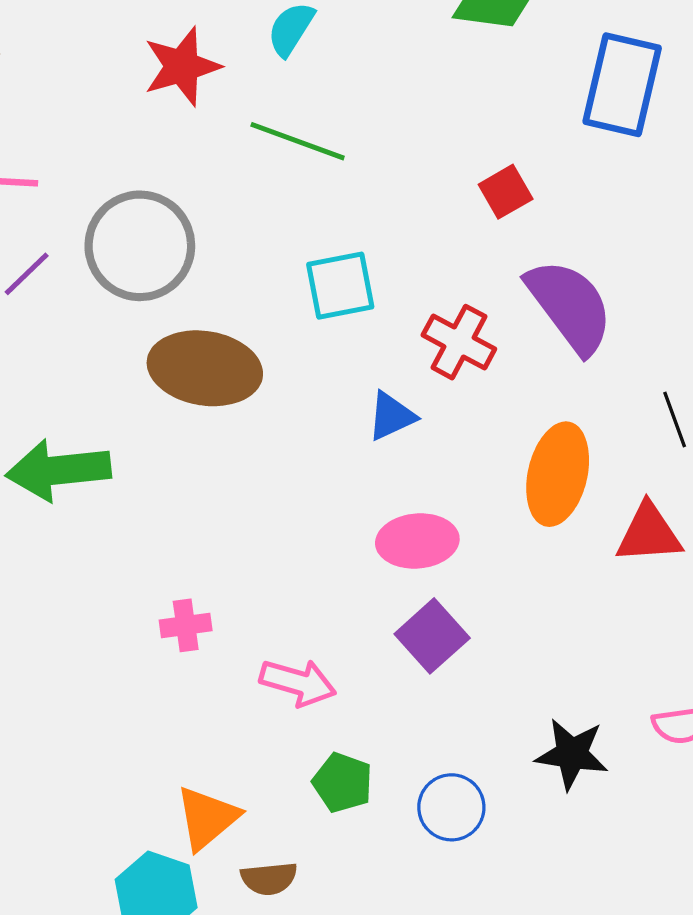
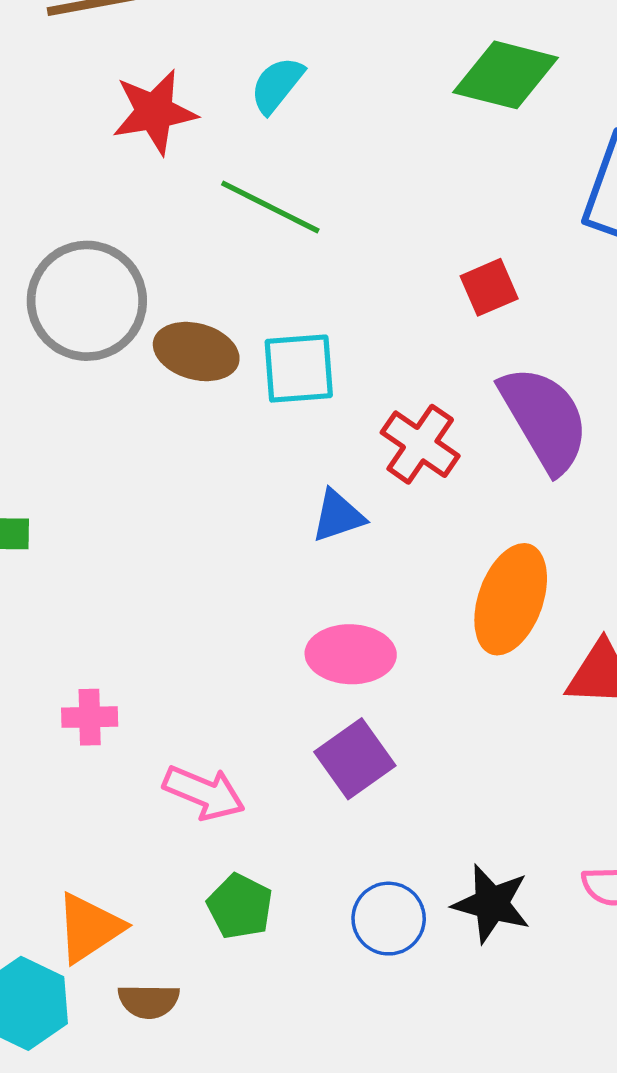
brown ellipse: (205, 368) -> (196, 352), moved, size x0.7
blue circle: (451, 807) -> (389, 919), moved

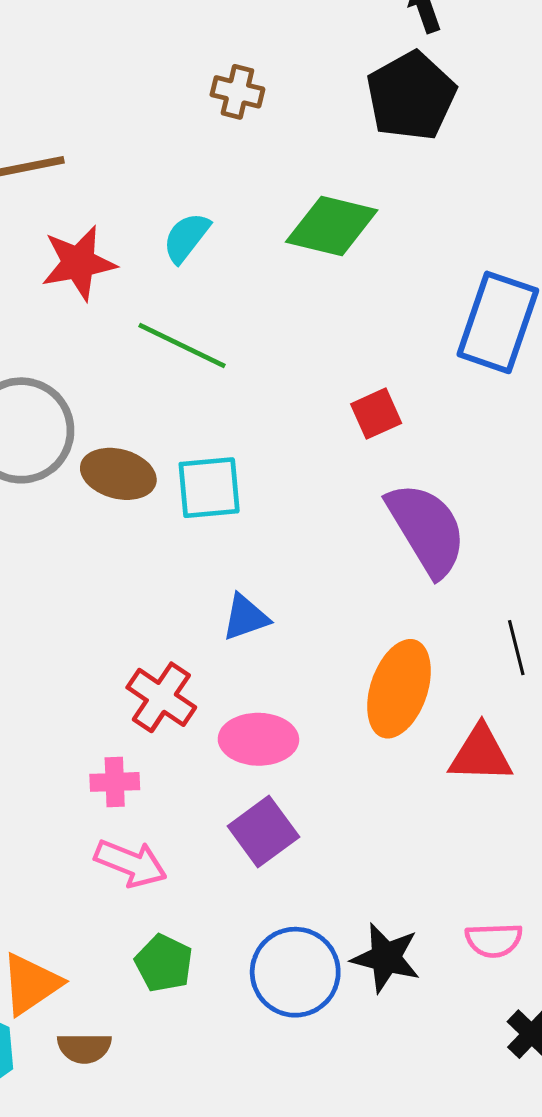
green diamond: (506, 75) -> (332, 226), moved
red cross: (420, 444) -> (161, 697), moved
pink cross: (90, 717) -> (115, 782), moved
blue circle: (389, 919) -> (295, 972), size x1.4

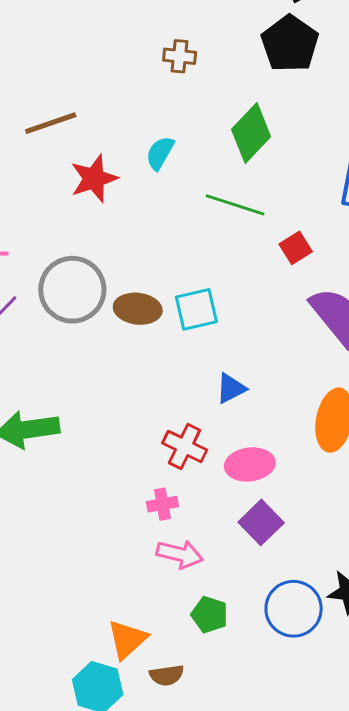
green diamond: (332, 226) -> (251, 133), turned -52
green line: (182, 345) -> (235, 205), moved

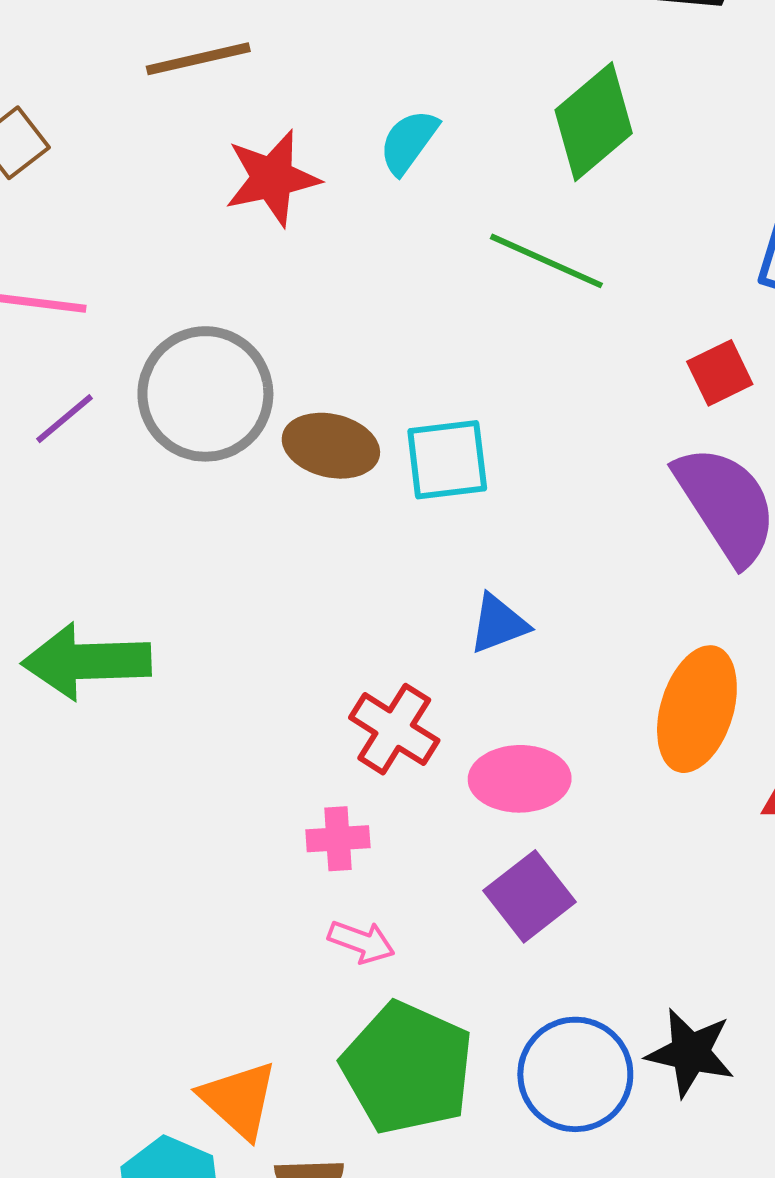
red square: (296, 248) -> (720, 373), moved
pink arrow: (180, 554) -> (361, 942), size x0.7
green pentagon: (210, 615) -> (407, 1068), size x1.8
orange triangle: (127, 639) -> (239, 1100), turned -42

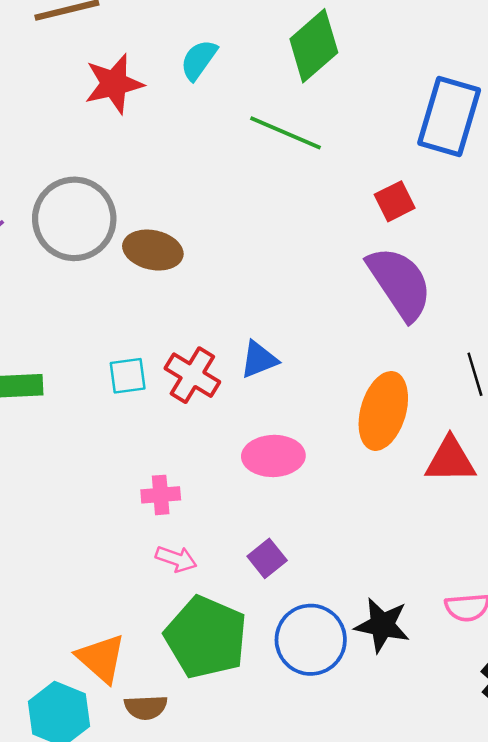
cyan square: (447, 460) -> (128, 376), moved, size x0.7
red cross: (394, 729) -> (192, 375), moved
purple square: (530, 896) -> (267, 558), moved, size x0.7

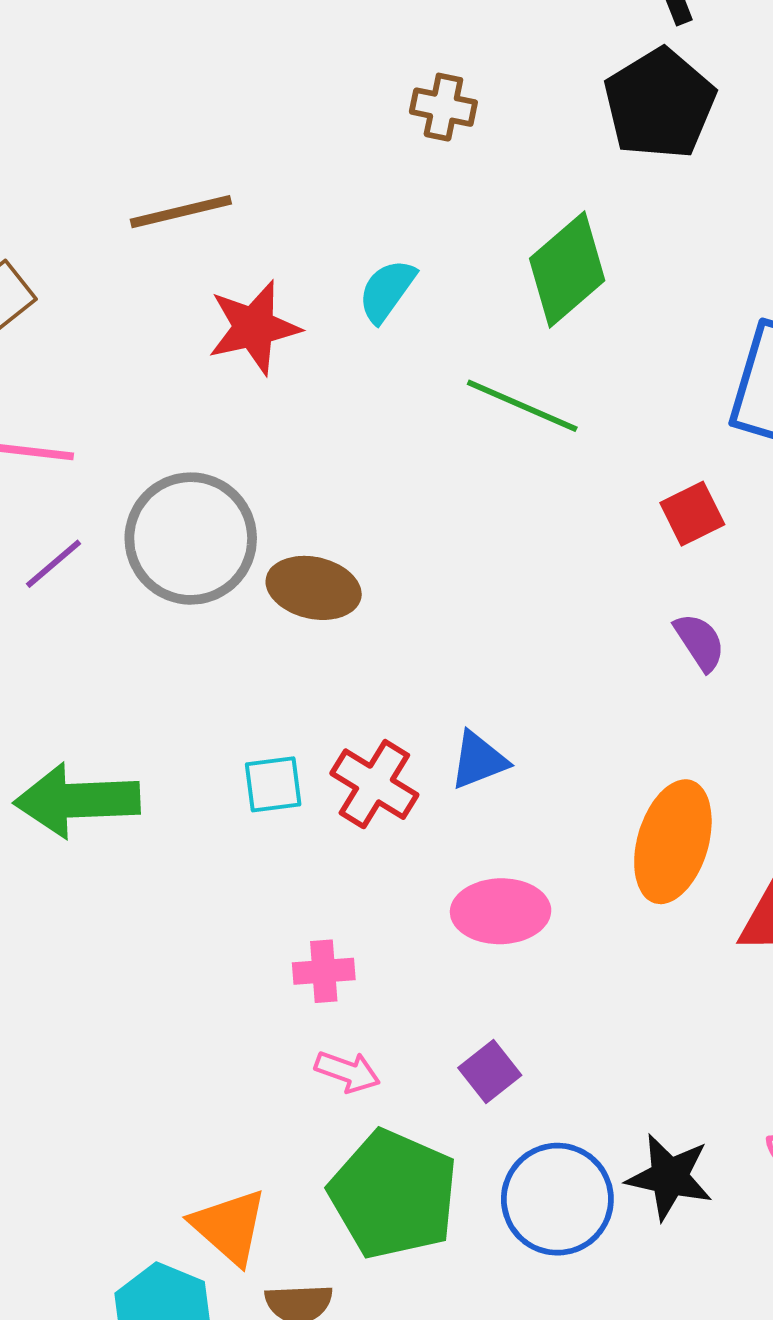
purple semicircle: (400, 283) -> (700, 642), size x0.5

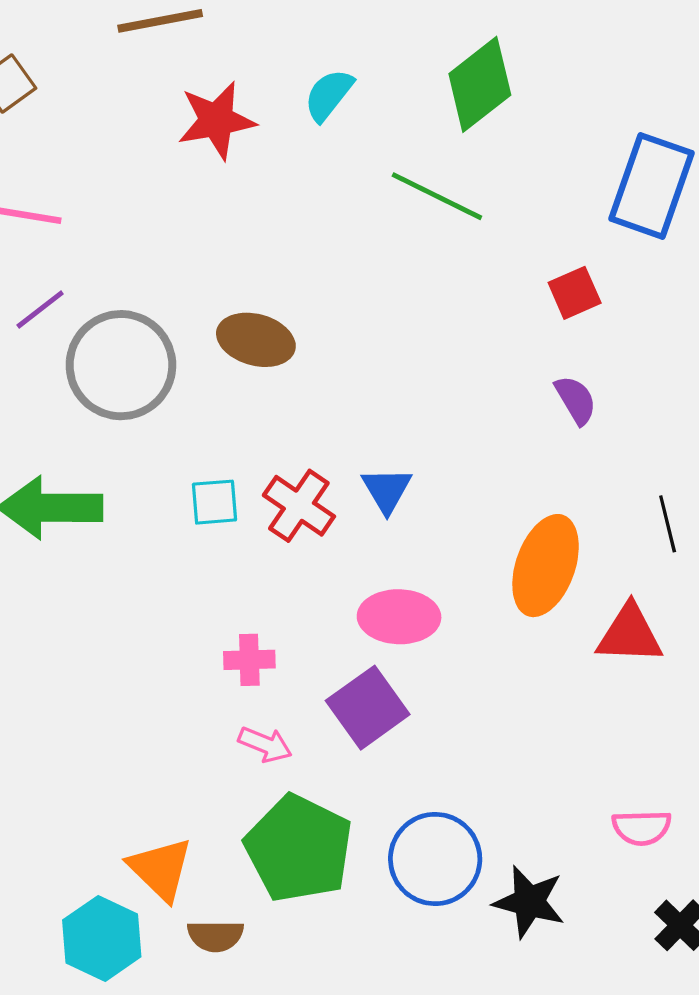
gray circle: (191, 539) -> (121, 365), moved
blue triangle: (479, 760) -> (387, 490), turned -42
purple square: (490, 1071) -> (368, 708), moved, size x1.6
black star: (669, 1177) -> (529, 902), moved

